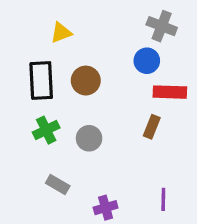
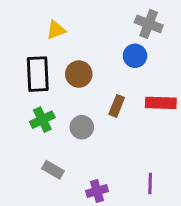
red rectangle: (170, 92) -> (161, 103), moved
brown rectangle: (152, 127) -> (117, 106), moved

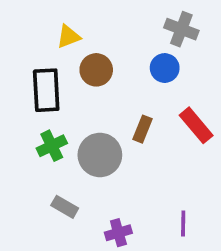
brown circle: (79, 74) -> (96, 70), moved
red rectangle: (161, 103) -> (196, 125), turned 48
gray circle: (82, 127) -> (100, 155), size x1.5

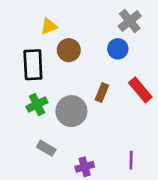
gray cross: (181, 29) -> (130, 21), turned 30

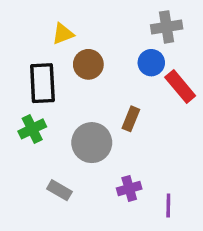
gray cross: (130, 21) -> (167, 27), turned 30
red rectangle: (140, 90) -> (180, 86), moved
green cross: (37, 104) -> (32, 129), moved
purple cross: (85, 167) -> (129, 189), moved

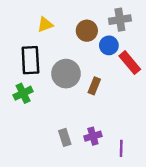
brown circle: (88, 64) -> (87, 31), moved
gray circle: (92, 143) -> (66, 74), moved
gray rectangle: (59, 190) -> (65, 137), moved, turned 42

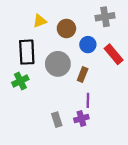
brown circle: (87, 31) -> (66, 28), moved
blue circle: (109, 45) -> (88, 45), moved
purple line: (121, 148) -> (88, 100), moved

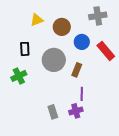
black rectangle: (27, 52) -> (25, 49), size x0.6

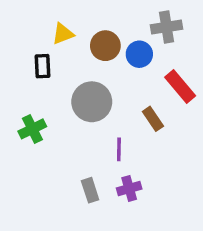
blue circle: (82, 42) -> (139, 54), moved
black rectangle: (25, 49) -> (42, 66), moved
brown rectangle: (77, 70) -> (153, 119), moved, turned -56
purple line: (82, 94) -> (119, 149), moved

